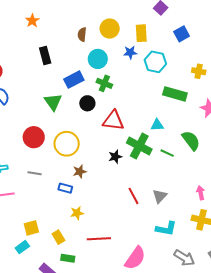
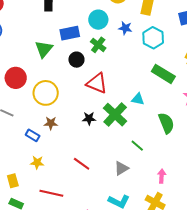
blue star: (130, 52) -> (125, 28), moved
green line: (167, 153) -> (137, 146), moved
red line: (134, 196) -> (82, 164), moved, turned -42

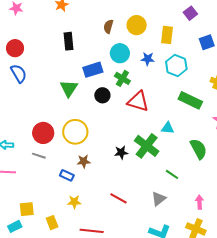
red circle: (16, 78) -> (43, 133), moved
red triangle: (97, 83) -> (138, 101), moved

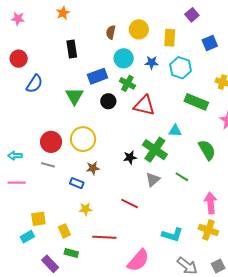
blue semicircle: (19, 73) -> (34, 84), moved, turned 66
gray triangle: (159, 199) -> (153, 180), moved
pink arrow: (199, 202) -> (211, 203), size x1.5

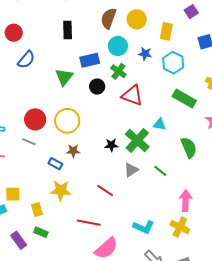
brown semicircle: (111, 32) -> (109, 18), size x1.5
yellow star: (86, 209) -> (61, 191), size x1.5
red line: (104, 237) -> (89, 223), moved

